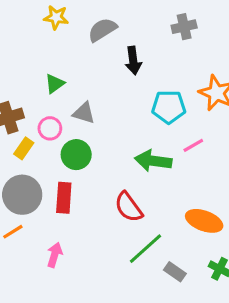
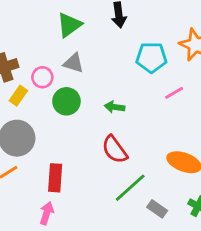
green triangle: (55, 84) -> (69, 25), moved, size x1.4
green arrow: (153, 161) -> (115, 107), moved, size x0.6
red rectangle: (64, 198) -> (55, 178), moved
pink arrow: (55, 255) -> (47, 213), moved

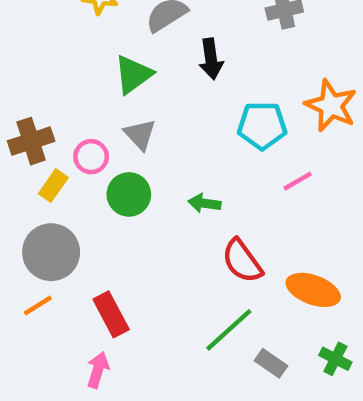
gray triangle: (74, 63) -> (140, 134), turned 30
red semicircle: (115, 149) -> (242, 261), moved
red rectangle: (55, 178) -> (111, 314), turned -32

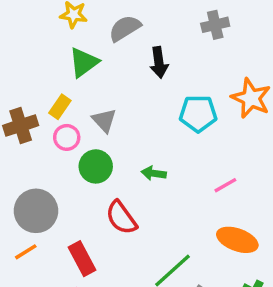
green triangle: (133, 74) -> (84, 62), moved
pink line: (298, 181) -> (225, 185), moved
yellow rectangle: (53, 186) -> (60, 107), moved
red semicircle: (242, 261) -> (121, 218), moved

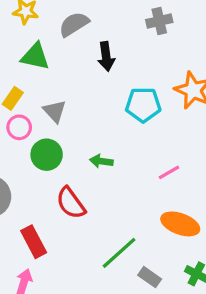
green triangle: (84, 62) -> (35, 56), turned 48

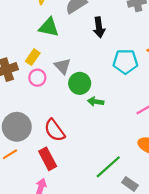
green circle: (47, 155) -> (80, 83), moved
red semicircle: (71, 203) -> (54, 130), moved

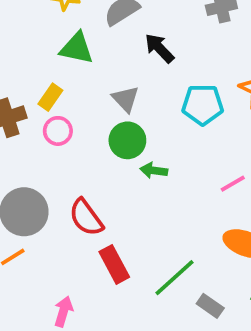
black arrow: (99, 27) -> (159, 48), turned 144
gray triangle: (62, 66) -> (126, 99), moved
red rectangle: (48, 159) -> (114, 264), moved

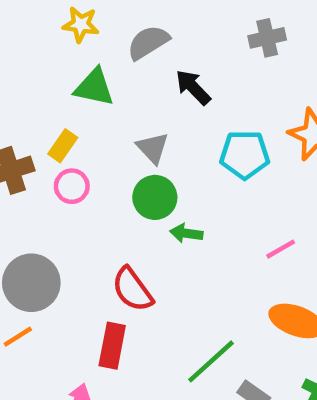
red semicircle: (86, 217) -> (132, 289), moved
red rectangle: (114, 264) -> (112, 346), moved, turned 39

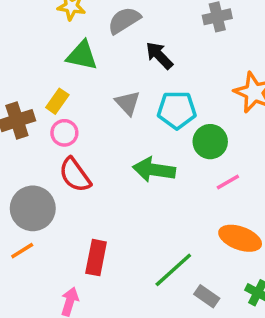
cyan pentagon: (245, 155) -> (177, 110), moved
green circle: (155, 197) -> (210, 142), moved
green arrow: (186, 233) -> (154, 170), size x1.6
red semicircle: (132, 289) -> (75, 175), moved

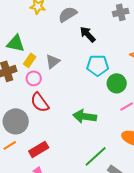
green triangle: (82, 56) -> (16, 43), moved
gray triangle: (128, 103) -> (53, 61), moved, turned 35
green arrow: (154, 170) -> (85, 116), moved
red rectangle: (96, 258) -> (39, 149), moved, turned 48

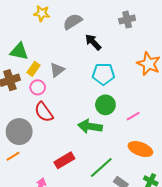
green circle: (117, 83) -> (105, 105), moved
red rectangle: (39, 149) -> (64, 160), moved

